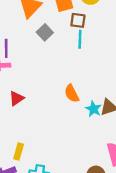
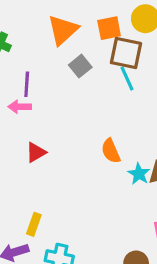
brown square: (78, 20) -> (126, 53), size x1.5
cyan line: (80, 39) -> (127, 79), turned -30

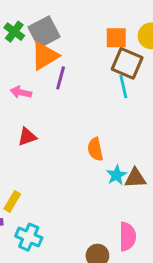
orange triangle: (63, 30) -> (45, 56), moved
gray square: (80, 66) -> (44, 32), moved, size x1.5
purple line: (27, 84) -> (61, 78), moved

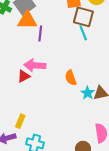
orange triangle: (45, 56) -> (27, 20), turned 40
pink arrow: (21, 92) -> (35, 65), moved, size x1.5

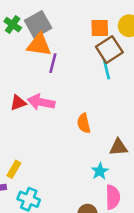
brown square: (83, 17) -> (109, 50), turned 35
red triangle: (24, 76) -> (18, 103), moved
cyan star: (88, 93) -> (100, 171), moved

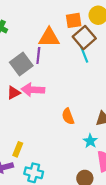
gray square: (38, 24) -> (21, 64), moved
orange triangle: (39, 45) -> (49, 37), moved
orange semicircle: (84, 123) -> (68, 116), moved

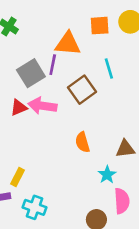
brown square: (84, 38) -> (82, 90), moved

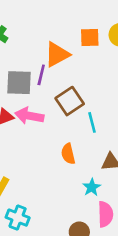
orange triangle: (68, 44) -> (57, 54), turned -36
cyan line: (109, 68) -> (92, 122), moved
gray square: (31, 73) -> (19, 83), turned 32

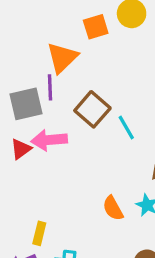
orange semicircle: (68, 154) -> (113, 208), moved

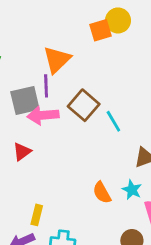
orange square: (96, 27) -> (101, 30), moved
pink arrow: (49, 140) -> (43, 115), moved
red triangle: (21, 149) -> (22, 152), moved

